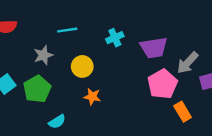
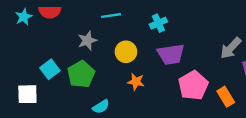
purple trapezoid: (154, 48) -> (171, 54), moved
pink pentagon: (163, 84) -> (193, 85), moved

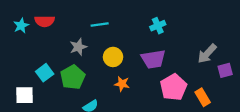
cyan cross: (158, 23) -> (158, 26), moved

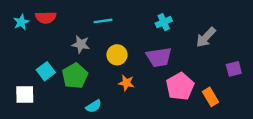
gray star: (78, 47) -> (81, 44), turned 30
gray arrow: (207, 54) -> (206, 37), moved

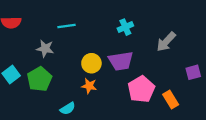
yellow circle: (117, 55) -> (91, 63), moved
cyan semicircle: (94, 106) -> (68, 108), moved

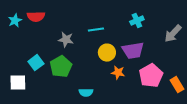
cyan line: (67, 26) -> (96, 30), moved
orange star: (89, 86) -> (118, 73), moved
cyan semicircle: (68, 108) -> (86, 93), turned 32

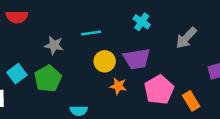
cyan cross: (137, 21) -> (142, 22), turned -32

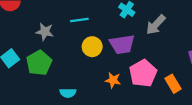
gray arrow: (186, 38) -> (156, 25), moved
orange star: (118, 86) -> (113, 80), moved

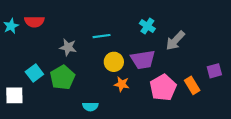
orange star: (113, 80) -> (122, 84), moved
orange rectangle: (173, 84) -> (192, 85), moved

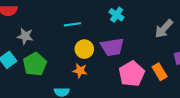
gray arrow: (175, 41) -> (164, 29), moved
gray star: (68, 47) -> (25, 36), moved
orange star: (122, 84) -> (80, 71), moved

